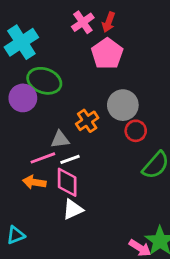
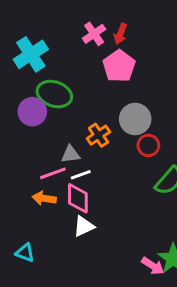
cyan triangle: (16, 235) -> (25, 253), turned 42

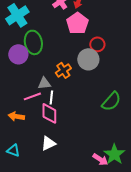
green ellipse: (54, 94) -> (33, 42), turned 60
red circle: (148, 145) -> (97, 44), moved
white line: (81, 175) -> (51, 97), turned -64
orange arrow: (44, 198) -> (16, 116), moved
white triangle: (84, 226) -> (48, 143), moved

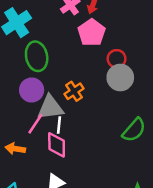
purple circle: (18, 54) -> (32, 90), moved
gray circle: (88, 59) -> (120, 78), moved
gray triangle: (44, 83) -> (50, 107), size x1.6
pink line: (32, 96) -> (35, 124), turned -36

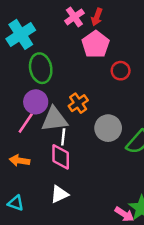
gray circle: (120, 78) -> (108, 128), moved
pink line: (35, 124) -> (26, 123), moved

